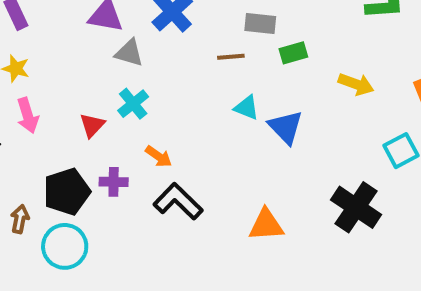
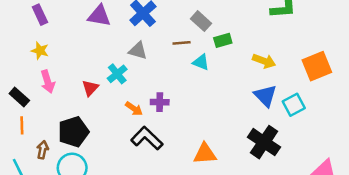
gray rectangle: (260, 24) -> (201, 21), turned 36
gray triangle: (129, 53) -> (138, 51), moved
cyan triangle: (247, 108) -> (201, 62), moved
blue triangle: (286, 127) -> (265, 96), moved
purple cross: (114, 182) -> (160, 102), moved

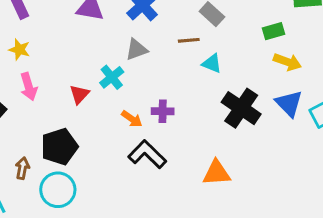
green rectangle: (223, 40) -> (274, 31), moved
gray triangle: (138, 51) -> (136, 50), turned -36
black cross: (264, 142) -> (241, 108), moved

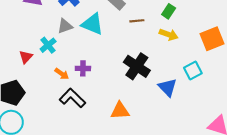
green rectangle: (274, 31) -> (169, 11), moved, turned -40
brown line: (189, 40) -> (137, 21), moved
cyan triangle: (212, 63) -> (92, 24), moved, size x1.6
blue triangle: (289, 104) -> (168, 87), moved

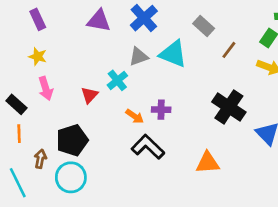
brown line: (137, 21) -> (229, 50), turned -48

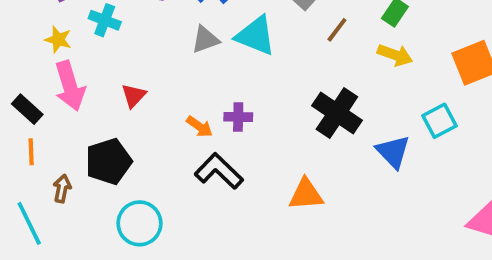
cyan cross: (117, 80) -> (105, 20), moved, turned -30
pink arrow: (46, 88) -> (70, 86), size x1.4
cyan circle: (71, 177) -> (139, 223), moved

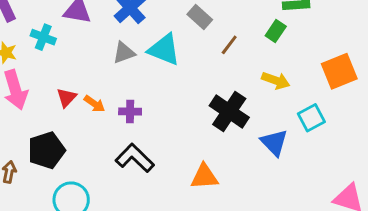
yellow arrow: (395, 55) -> (276, 81), moved
purple cross: (238, 117) -> (130, 112), moved
orange arrow: (199, 127) -> (94, 104), moved

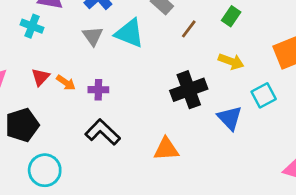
cyan cross: (43, 37) -> (32, 26), moved
gray triangle: (124, 53) -> (93, 36), turned -45
black cross: (229, 112) -> (189, 90), turned 36

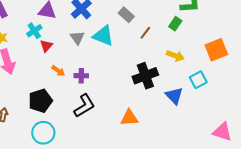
cyan cross: (32, 26) -> (34, 31), turned 35
red triangle: (40, 77) -> (46, 46), moved
black pentagon: (22, 125) -> (40, 101), moved
black L-shape: (103, 132) -> (84, 106), turned 105

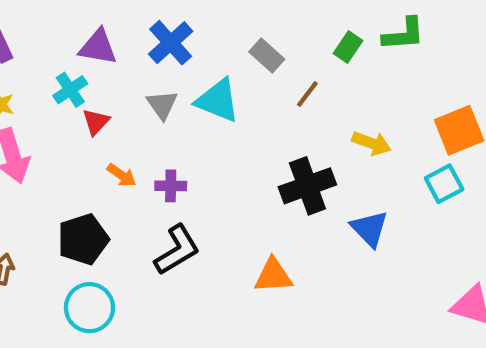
green rectangle: (175, 24) -> (348, 47), moved
cyan square: (198, 80) -> (444, 184), moved

